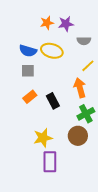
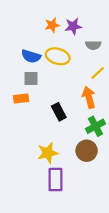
orange rectangle: (30, 97) -> (21, 98), moved, turned 32

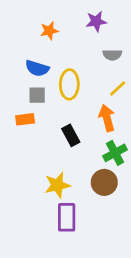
orange star: (52, 25) -> (49, 31), moved
purple star: (73, 26) -> (96, 21), moved
yellow ellipse: (58, 56) -> (69, 84), moved, turned 75

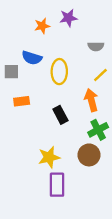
purple star: (96, 21) -> (68, 18), moved
gray square: (37, 95) -> (11, 72), moved

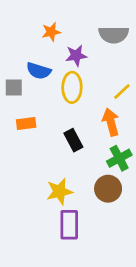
purple star: (68, 18) -> (76, 55), moved
gray semicircle: (96, 46) -> (114, 35), moved, size x1.5

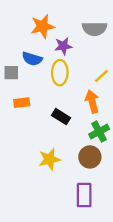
orange star: (51, 32) -> (42, 26), size x1.5
black rectangle: (73, 140) -> (61, 117), turned -30
purple rectangle: (69, 225) -> (84, 195), moved

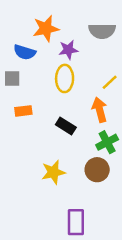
blue semicircle: (32, 59) -> (25, 52), moved
purple rectangle: (84, 195) -> (76, 222), moved

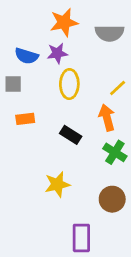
orange star: (46, 29) -> (64, 22), moved
purple star: (68, 50) -> (57, 53), moved
green cross: (107, 142) -> (115, 152), turned -30
brown circle: (97, 170) -> (112, 199), moved

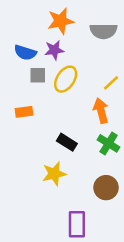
gray square: (13, 84) -> (38, 75), moved
yellow ellipse: (69, 84) -> (66, 79), turned 32
black rectangle: (71, 135) -> (67, 142), moved

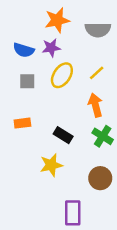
gray square: (38, 75) -> (27, 81), moved
yellow line: (111, 83) -> (97, 73), moved
orange rectangle: (24, 112) -> (22, 123), moved

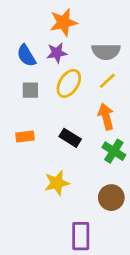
gray semicircle: (98, 30) -> (106, 52), moved
blue semicircle: (24, 50) -> (26, 56), turned 42
black rectangle: (63, 135) -> (70, 138), moved

